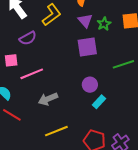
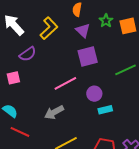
green star: (104, 24) -> (106, 21), moved
pink line: (32, 74) -> (65, 83), moved
cyan rectangle: (99, 102) -> (105, 110), turned 40

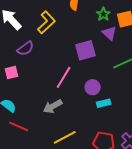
purple triangle: (83, 31) -> (109, 33), moved
pink line: (65, 83) -> (64, 77), turned -30

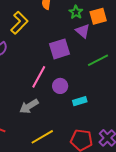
purple circle: (93, 87) -> (60, 86), moved

